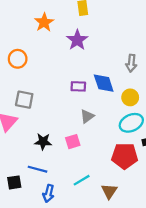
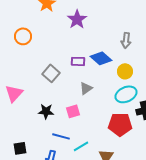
blue diamond: (104, 83) -> (101, 58), turned -30
gray square: (24, 100) -> (51, 73), moved, turned 30
blue line: (37, 169) -> (61, 136), moved

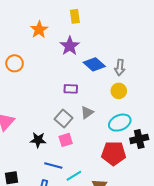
blue diamond: (101, 58) -> (94, 64), moved
yellow circle: (125, 71) -> (119, 91), moved
gray square: (51, 73) -> (64, 118), moved
gray triangle: (86, 88) -> (87, 112), moved

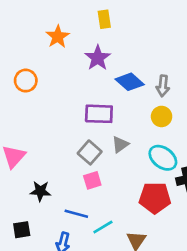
purple rectangle: (71, 89) -> (99, 114), size x1.5
cyan ellipse: (120, 123) -> (163, 158), turned 60
black star: (38, 140) -> (40, 191), moved

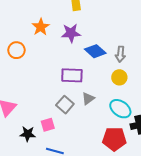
orange star: (58, 37) -> (41, 27), moved
purple star: (98, 58) -> (71, 33), turned 30
pink square: (92, 180) -> (48, 125), moved

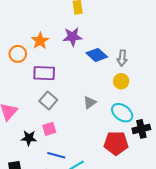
orange star: (41, 27) -> (40, 41), moved
purple rectangle: (72, 75) -> (44, 73), moved
gray square: (65, 105) -> (48, 101), moved

